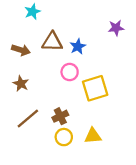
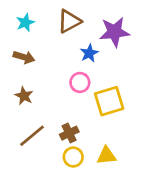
cyan star: (32, 12) -> (25, 23), moved
purple star: (116, 28) -> (114, 32), moved, size x1.6
brown triangle: (52, 42) -> (69, 21), moved, turned -30

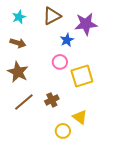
brown star: (24, 96) -> (18, 72), size x1.5
yellow triangle: (106, 156) -> (80, 117), turned 42
yellow circle: (73, 157) -> (63, 131), moved

